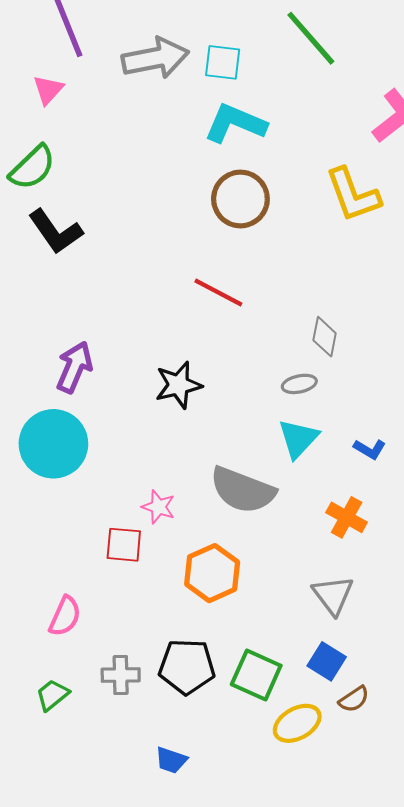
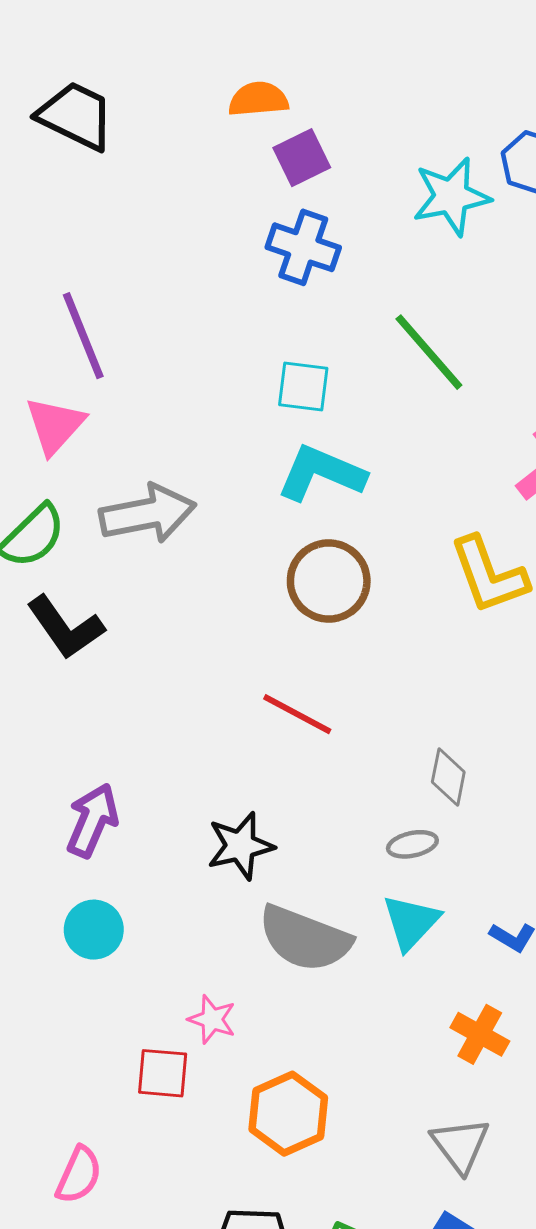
gray arrow: (155, 58) -> (148, 514), moved
pink triangle: (48, 90) -> (55, 425), size x1.4
cyan circle: (53, 444) -> (94, 930), moved, size x0.6
gray semicircle: (243, 490) -> (305, 939), moved

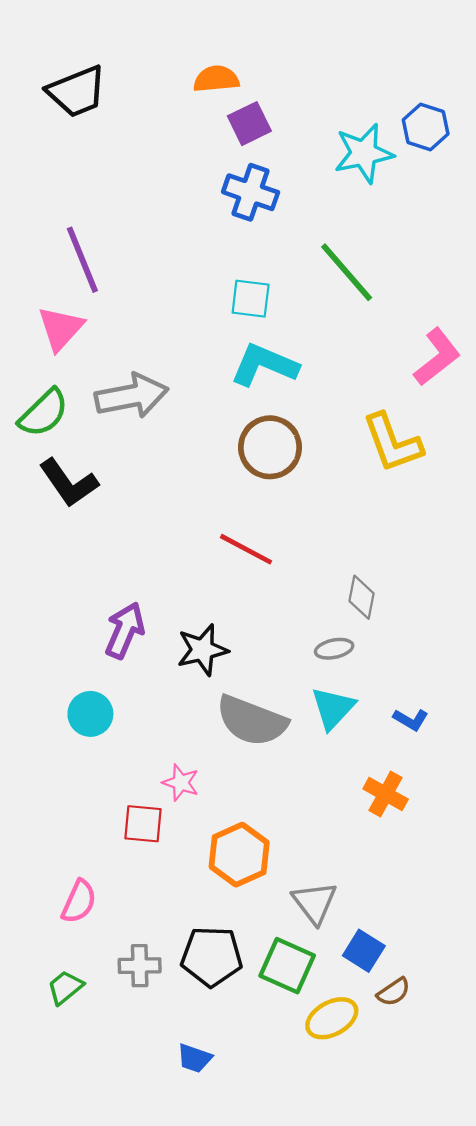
black trapezoid: (76, 116) -> (77, 92), turned 132
purple arrow: (92, 820) -> (125, 630), moved
gray triangle: (460, 1145) -> (315, 903), moved

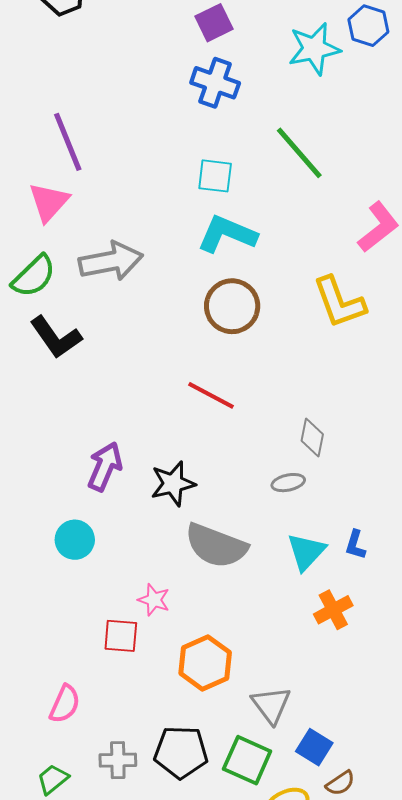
cyan triangle: (333, 708) -> (306, 552), moved
blue L-shape: (411, 720) -> (355, 545), turned 76
orange cross: (386, 794) -> (333, 610), turned 33

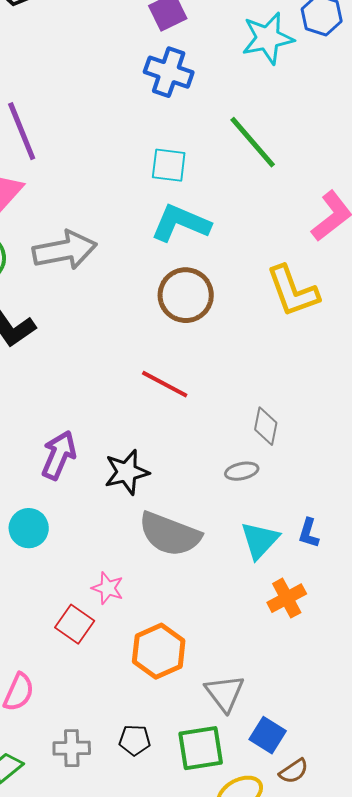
red square: (121, 636) -> (75, 624), turned 30
black pentagon: (181, 752) -> (135, 740), size x0.6
green square: (247, 760) -> (201, 748), turned -33

